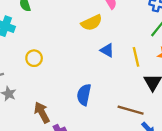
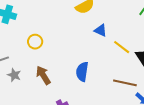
yellow line: (136, 57) -> (122, 47), moved, turned -36
brown arrow: (42, 112) -> (43, 75), moved

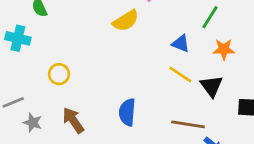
blue triangle: (101, 30) -> (181, 43), moved

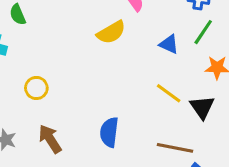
blue triangle: (181, 43) -> (169, 44), moved

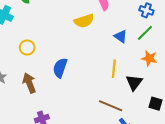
yellow line: (169, 93) -> (114, 69), turned 48
blue semicircle: (109, 132) -> (60, 68), moved

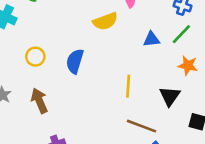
blue triangle: (121, 36) -> (151, 39), turned -40
blue semicircle: (60, 68) -> (75, 61), moved
yellow line: (114, 69) -> (128, 86), moved

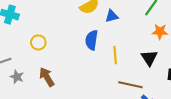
blue triangle: (151, 39) -> (112, 16), moved
blue semicircle: (75, 61) -> (92, 40), moved

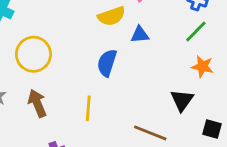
yellow circle: (38, 42) -> (33, 54), size x1.6
yellow line: (115, 55) -> (88, 108), moved

